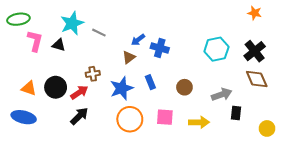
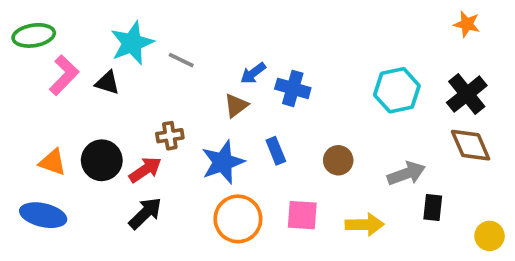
pink L-shape: (35, 41) -> (64, 75), turned 30

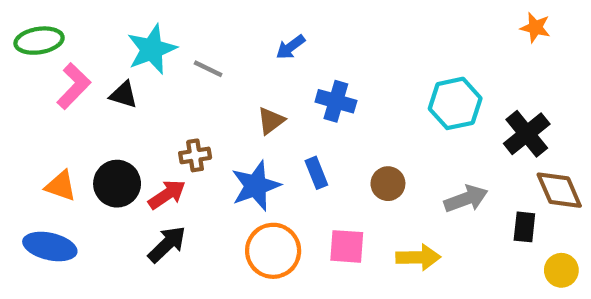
blue arrow: (253, 73) -> (290, 47), moved
black cross: (467, 94) -> (527, 134), moved
brown diamond: (471, 145) -> (559, 190), moved
black rectangle: (433, 208) -> (524, 227), moved

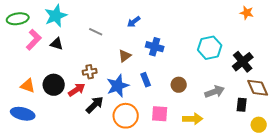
cyan star: (152, 49) -> (56, 16), moved
black arrow: (167, 244) -> (95, 105), moved

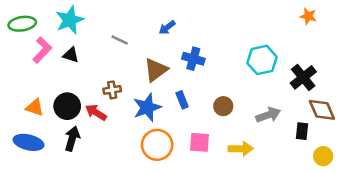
brown triangle: (125, 56) -> (156, 70), size x1.5
red arrow: (77, 90) -> (96, 112), turned -114
black arrow: (95, 105) -> (72, 139), moved, turned -30

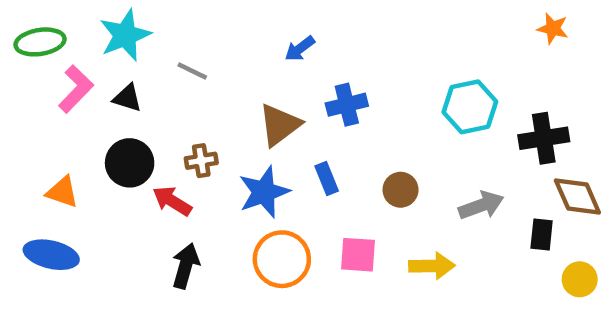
gray line: (120, 40) -> (192, 71), moved
blue cross: (193, 59) -> (347, 105), turned -30
black cross: (303, 77) -> (544, 138), turned 30
black circle: (67, 106) -> (130, 163), moved
black arrow: (72, 139) -> (186, 266), moved

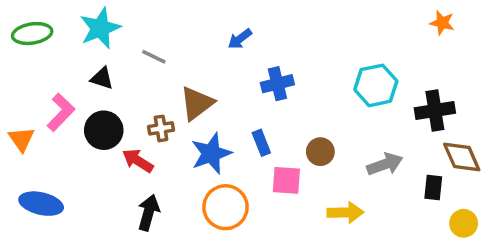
pink L-shape: (76, 89) -> (61, 112), moved
brown triangle: (280, 125) -> (197, 103), moved
orange triangle: (62, 192) -> (21, 139), moved, turned 36
pink square: (358, 255) -> (286, 180), moved

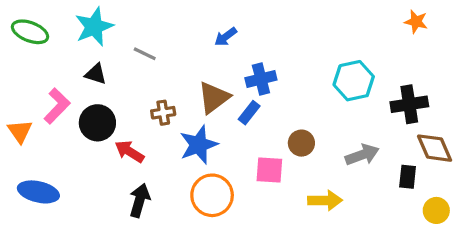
green ellipse: (32, 34) -> (30, 32), turned 30
brown triangle: (197, 103) -> (214, 98), moved
brown cross: (161, 128) -> (163, 113), moved
blue rectangle: (261, 143) -> (249, 113), moved, turned 60

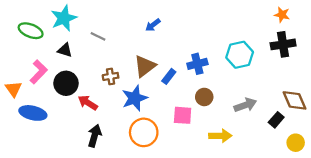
green ellipse: (30, 32) -> (31, 31), moved
blue cross: (261, 79) -> (197, 64), moved
black cross: (409, 104) -> (283, 44), moved
black rectangle: (408, 177) -> (276, 120), turned 35
blue ellipse: (38, 192) -> (33, 113), moved

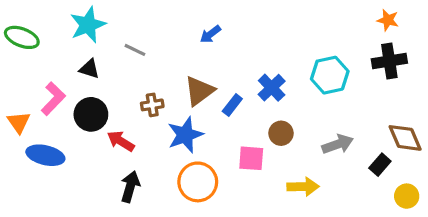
green ellipse: (31, 31) -> (22, 37), moved
blue cross: (197, 64) -> (272, 88), turned -30

